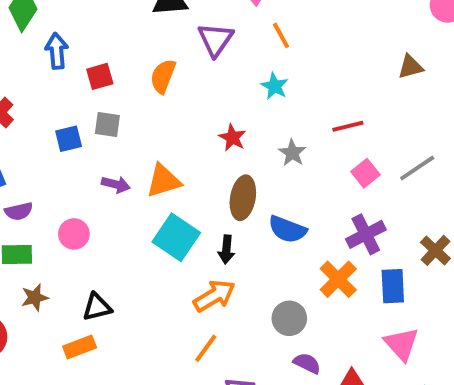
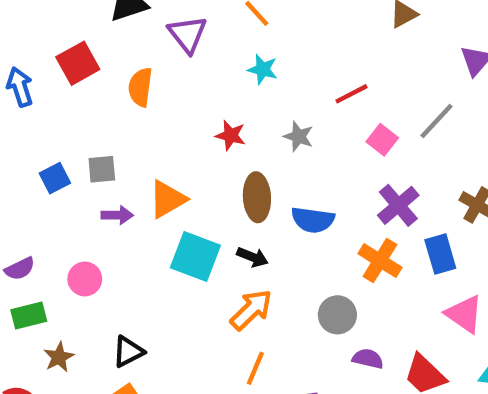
red square: (100, 76) -> (78, 63), moved, size x1.4
gray square: (107, 124) -> (102, 169), moved
black arrow: (226, 250) -> (252, 257), turned -60

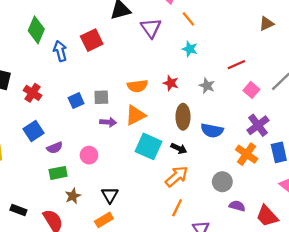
orange semicircle: (140, 87) -> (137, 86), moved, turned -108
black triangle: (128, 352) -> (110, 195), turned -36

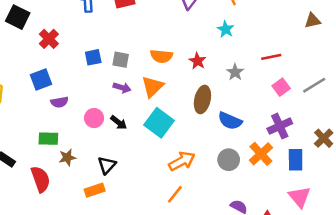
orange triangle: (135, 115) -> (152, 87), turned -30
black arrow: (179, 148) -> (119, 123), moved
green rectangle: (58, 173) -> (48, 139), moved
gray circle: (222, 182) -> (229, 160), moved

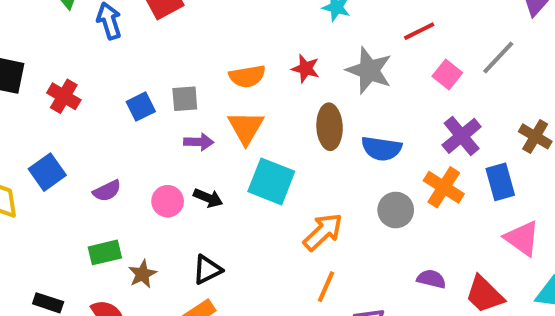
gray star: (235, 72) -> (369, 70), size x1.6
blue square: (41, 79) -> (47, 172), moved
black triangle: (107, 165) -> (207, 270), turned 36

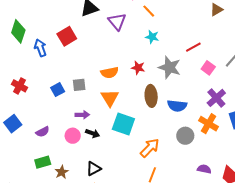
purple arrow: (199, 142) -> (82, 115), moved

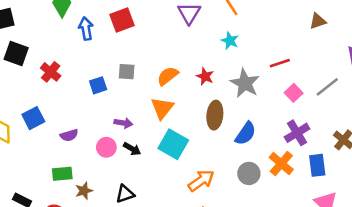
orange semicircle: (110, 73) -> (168, 76), turned 144
gray square: (79, 85) -> (127, 72), moved
blue semicircle: (177, 106) -> (246, 134), turned -72

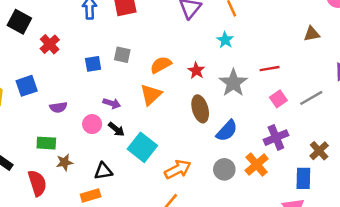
brown ellipse: (215, 115) -> (200, 109), turned -30
cyan square: (173, 144) -> (142, 147), moved
blue rectangle: (317, 165) -> (303, 178), moved

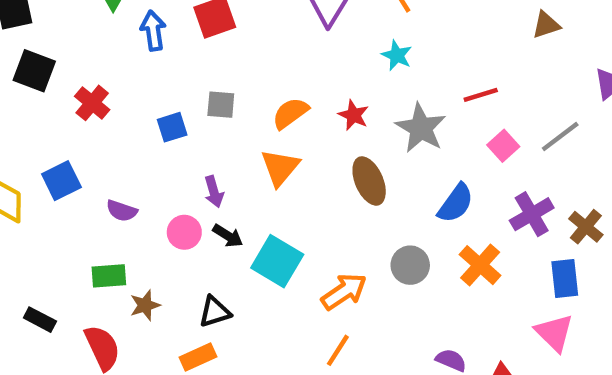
purple arrow: (112, 103) -> (214, 192), turned 63
purple semicircle: (58, 107) -> (122, 211), turned 35
blue semicircle: (227, 131) -> (456, 203), moved
purple cross: (276, 138) -> (532, 214), moved
gray circle: (224, 169) -> (410, 265), moved

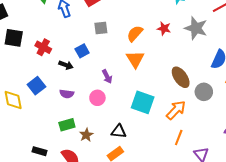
gray square: (221, 105) -> (101, 28), moved
brown ellipse: (369, 181) -> (181, 77), moved
black arrow: (228, 236) -> (66, 65), moved
black triangle: (215, 312) -> (119, 131), turned 35

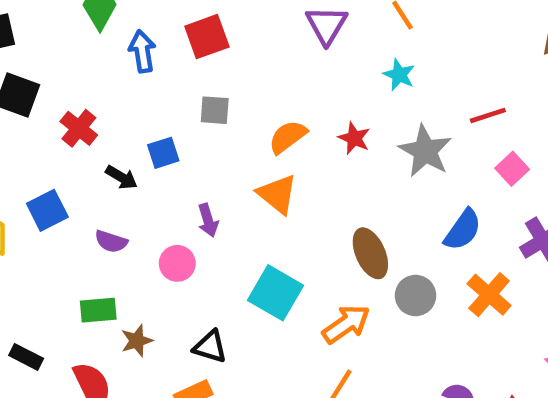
orange triangle: (135, 59) -> (277, 194), turned -30

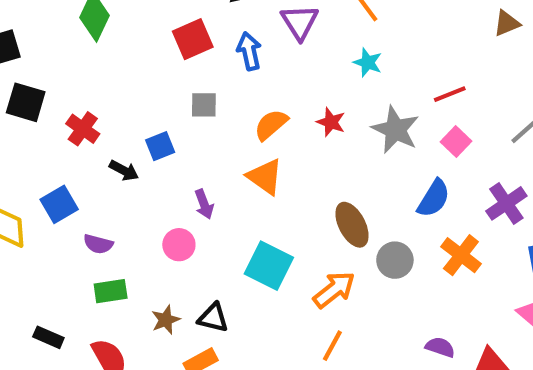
blue arrow: (142, 51) -> (249, 51), moved
pink square: (512, 169) -> (456, 141), moved
purple semicircle: (111, 241) -> (98, 244), moved
brown star: (137, 341) -> (166, 320), moved

